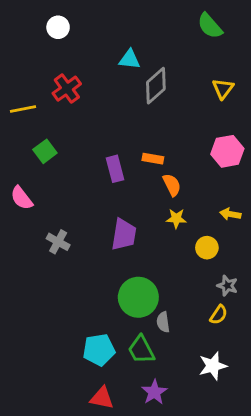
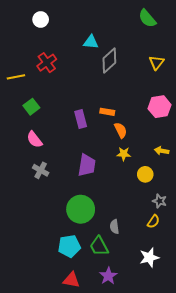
pink semicircle: (22, 198) -> (34, 139), moved
green circle: (138, 297) -> (81, 209), moved

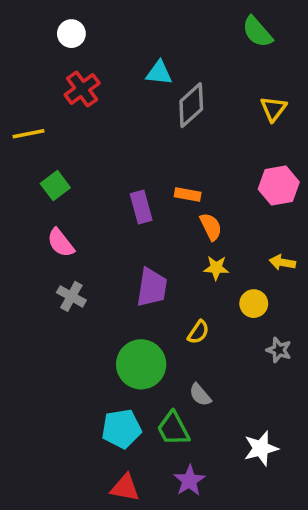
red cross: (47, 63) -> (82, 89), moved
yellow semicircle: (153, 222) -> (198, 332), moved
gray semicircle: (114, 227) -> (200, 395), turned -32

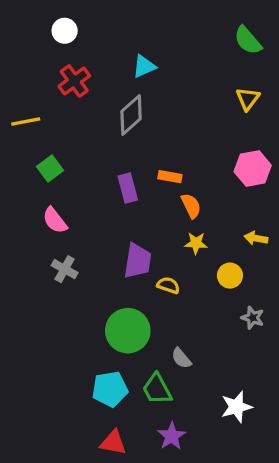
green semicircle: (257, 32) -> (248, 40), moved
cyan triangle: (159, 73) -> (144, 66), turned -30
gray diamond: (191, 105) -> (131, 115), moved
yellow semicircle: (198, 332) -> (168, 285), moved, turned -105

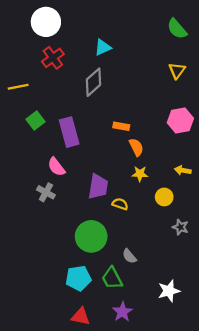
white circle: (65, 31) -> (46, 22), size x1.6
purple rectangle: (128, 188) -> (69, 132), moved, size x1.4
pink semicircle: (55, 220) -> (56, 167), moved

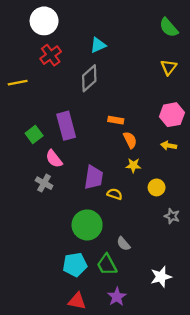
green square: (35, 120) -> (34, 135), moved
yellow arrow: (183, 170) -> (169, 146), moved

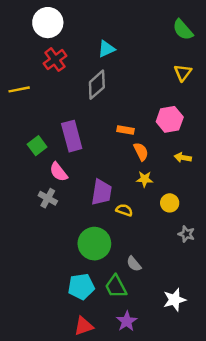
pink hexagon: (172, 115) -> (170, 119), moved
red triangle: (77, 301) -> (84, 326), turned -30

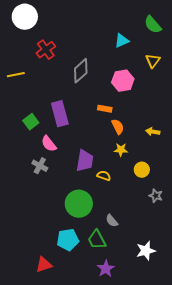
white circle: (48, 23) -> (25, 17), moved
cyan triangle: (106, 49) -> (122, 41), moved
pink hexagon: (170, 119) -> (123, 81), moved
red triangle: (84, 326) -> (44, 265), moved

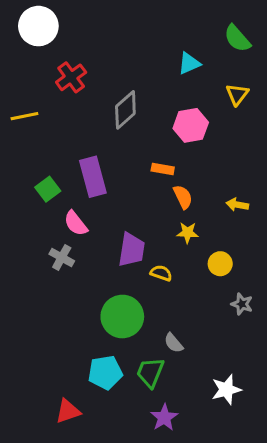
green trapezoid: (97, 240) -> (150, 372), turned 50

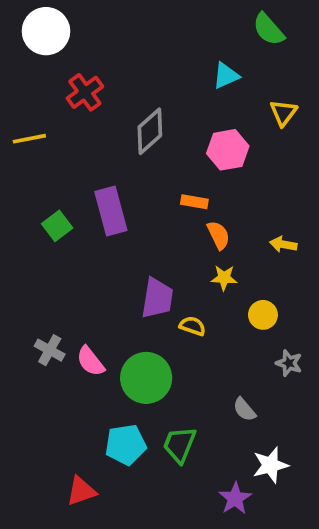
green semicircle: (237, 38) -> (269, 29), moved
pink semicircle: (76, 223) -> (90, 361), moved
gray cross: (62, 257) -> (50, 350), moved
gray semicircle: (174, 343) -> (244, 409), moved
purple star: (164, 417) -> (235, 498), moved

